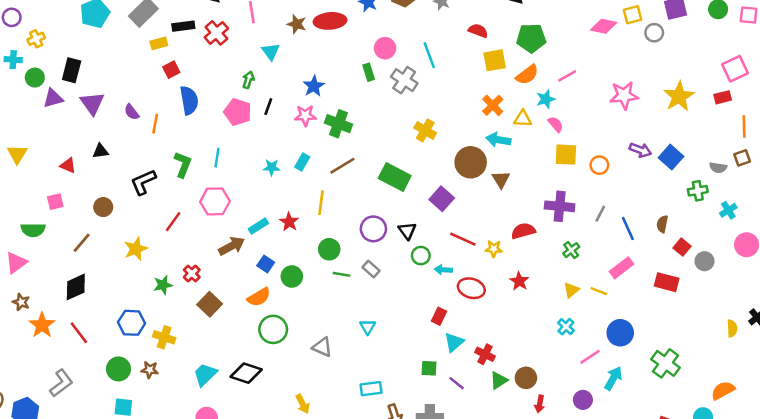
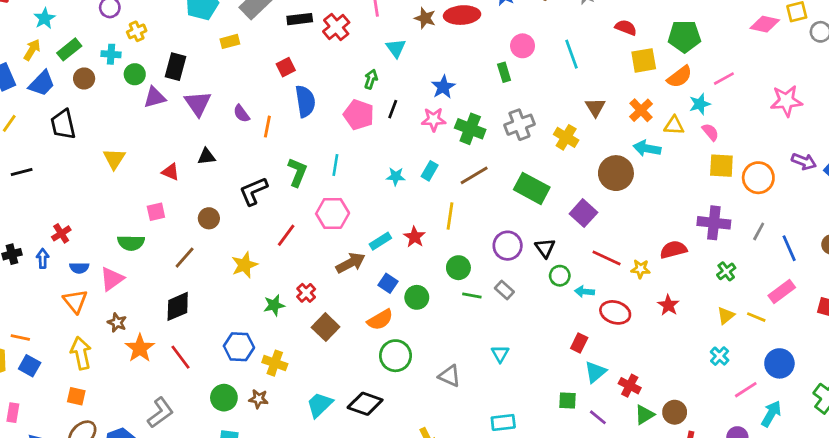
yellow rectangle: (159, 43) -> (230, 41), moved
gray cross: (404, 80) -> (519, 125), moved, turned 35
orange circle: (599, 165) -> (758, 178), size x1.5
brown triangle: (501, 179) -> (595, 107), moved

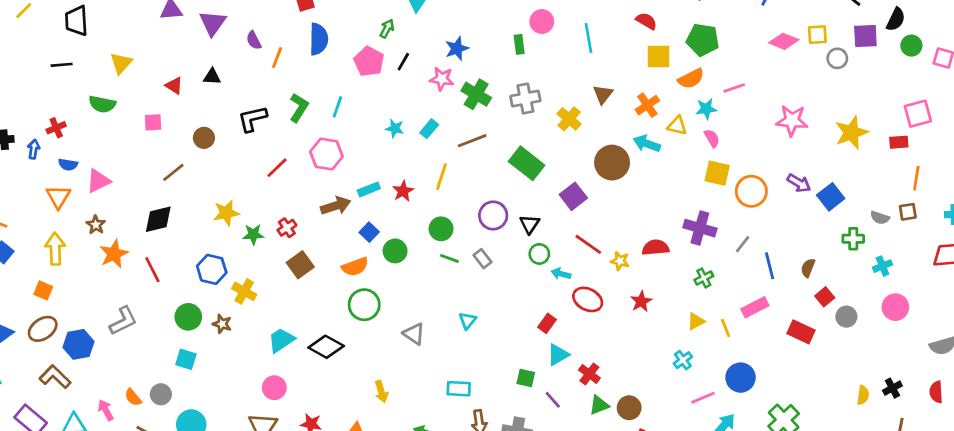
black line: (22, 172) -> (62, 65), moved
green semicircle: (131, 243) -> (102, 104), moved
yellow star: (244, 265) -> (226, 213), moved
yellow line: (756, 317) -> (726, 328), turned 36

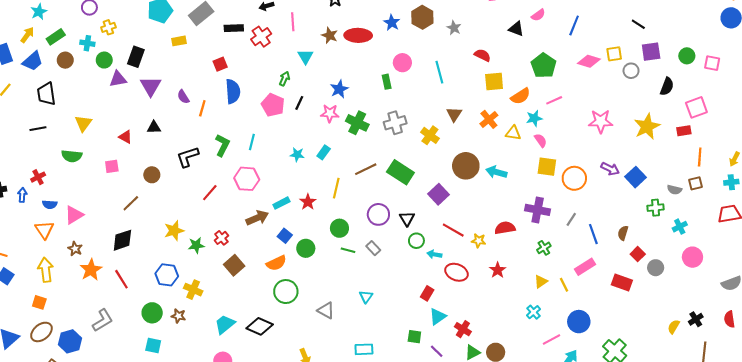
black semicircle: (896, 19) -> (667, 86), moved
green pentagon: (703, 40) -> (544, 66), moved, turned 30
brown line: (472, 141) -> (366, 169), moved
cyan arrow: (647, 144) -> (496, 172), moved
yellow semicircle: (863, 395) -> (674, 327), turned -152

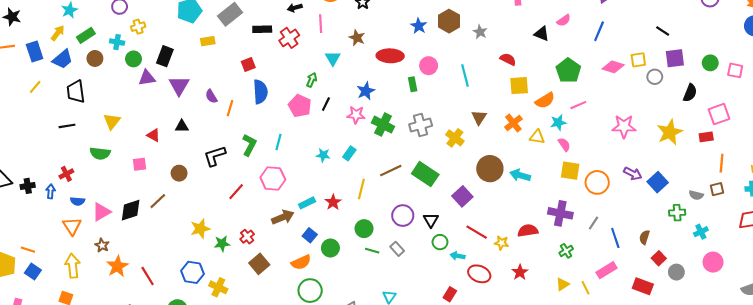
red ellipse: (358, 35) -> (390, 56), moved
black diamond: (122, 240) -> (131, 210), moved

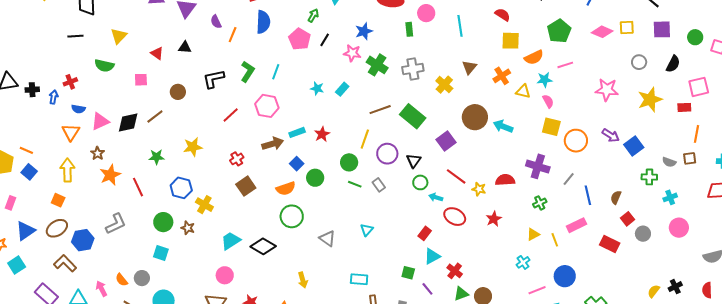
gray circle: (655, 77) -> (639, 62), moved
yellow line: (361, 189) -> (365, 139), moved
green star: (222, 244) -> (156, 157), moved

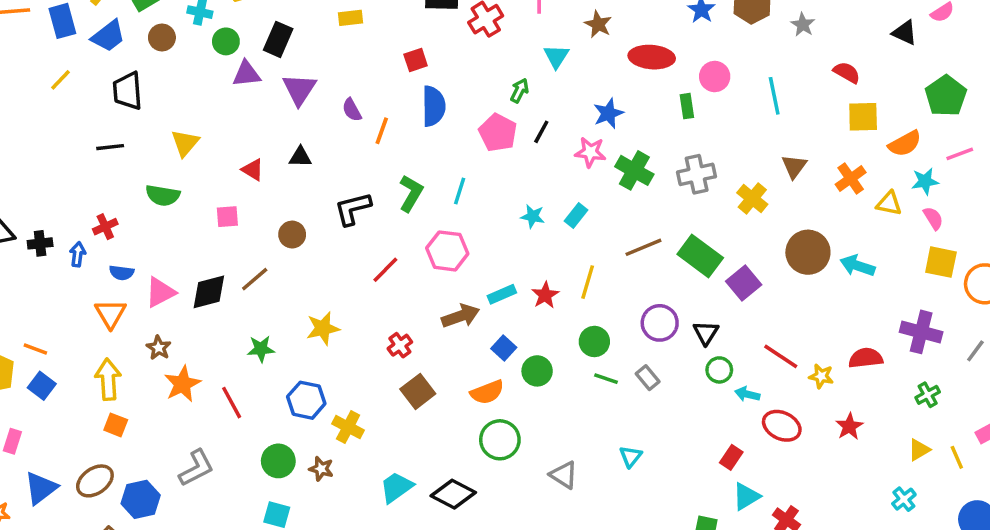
yellow line: (365, 139) -> (588, 282), moved
purple square: (446, 141) -> (744, 283), moved
orange square: (58, 200) -> (116, 425), moved

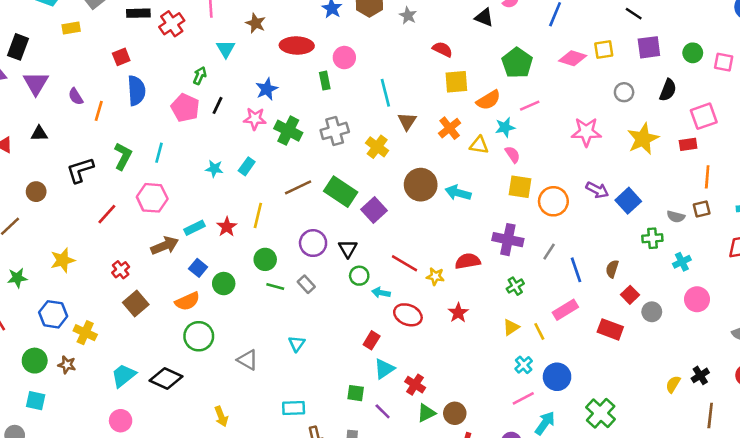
cyan line: (774, 96) -> (385, 93), moved
cyan cross: (904, 499) -> (524, 365), moved

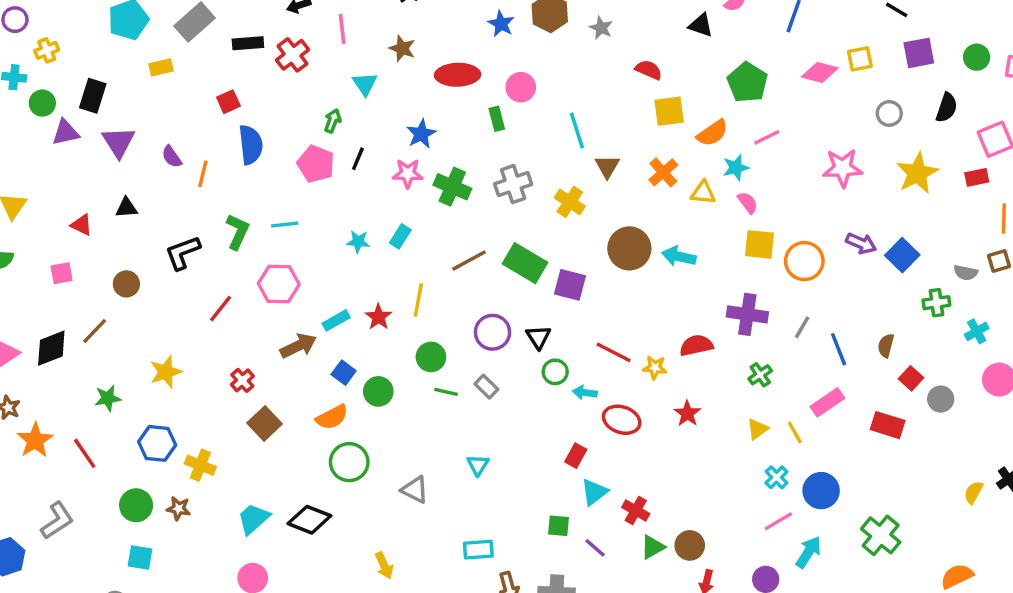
cyan line: (159, 153) -> (285, 225), turned 72
purple square: (374, 210) -> (570, 285), turned -30

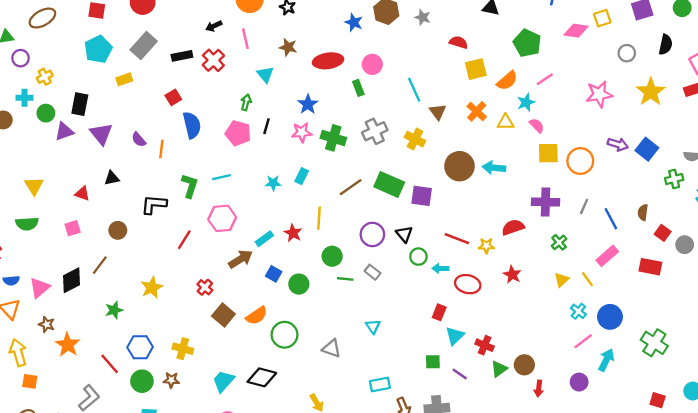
black L-shape: (183, 253) -> (154, 204), turned 32
orange semicircle: (332, 417) -> (257, 316), moved
blue hexagon: (157, 443) -> (140, 347), moved
red line: (85, 453) -> (110, 364), moved

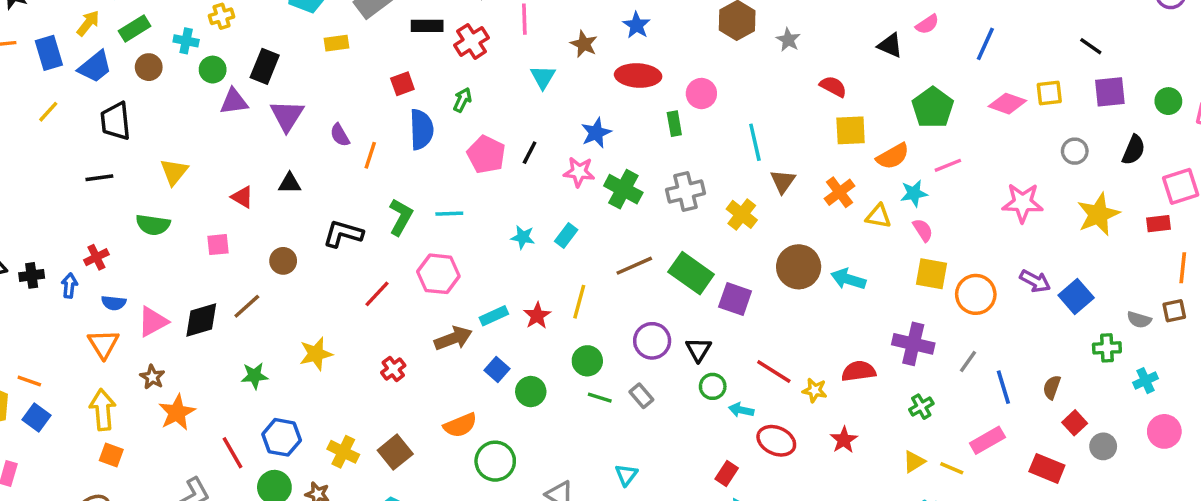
blue star: (354, 22) -> (637, 25), moved
green arrow: (246, 102) -> (462, 100), moved
yellow line: (587, 279) -> (952, 468), turned -42
brown square: (223, 315) -> (395, 452), moved

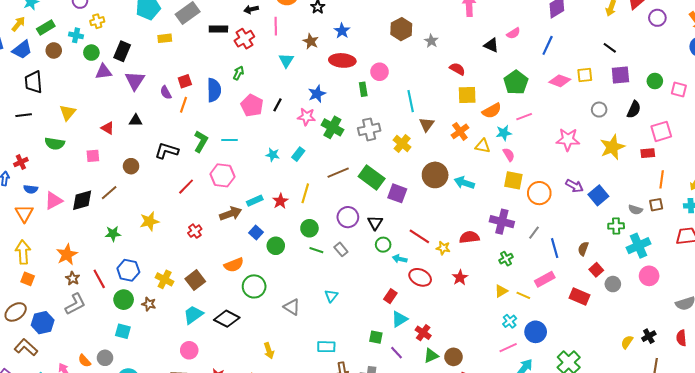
red square: (402, 84) -> (185, 81), moved
brown star: (152, 377) -> (73, 278), moved
cyan cross: (1146, 381) -> (639, 246), size x1.6

